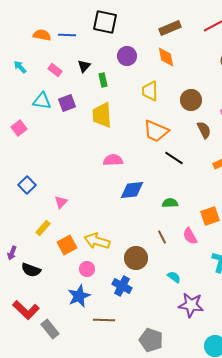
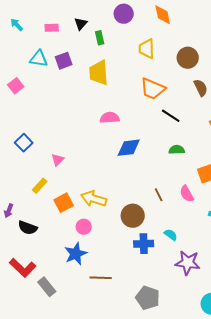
pink rectangle: (55, 70) -> (52, 28), turned -40
green semicircle: (170, 203) -> (177, 150), moved
blue cross: (122, 286) -> (144, 244), moved, turned -30

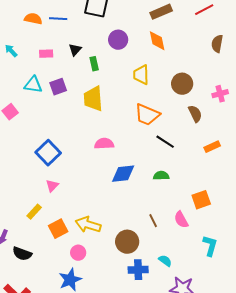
blue square: (24, 143) -> (48, 153), moved, size x1.4
green semicircle: (177, 150) -> (161, 176), moved

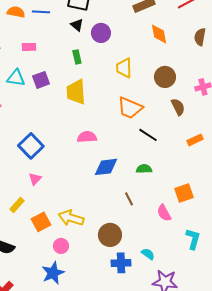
orange diamond: (157, 41) -> (159, 34), moved
black triangle: (75, 50) -> (77, 25), moved, turned -32
brown line: (153, 221) -> (129, 199), moved

